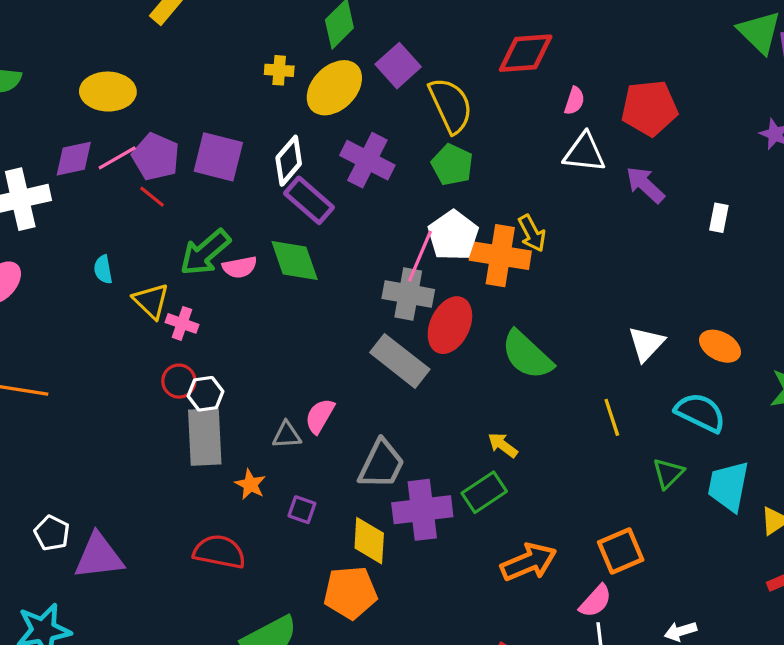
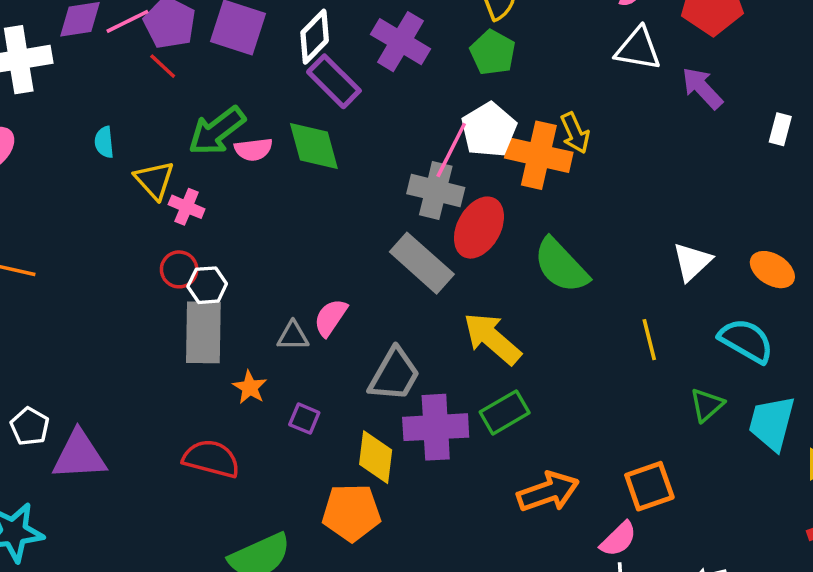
yellow arrow: (503, 445) -> (492, 339), moved, size x1.8

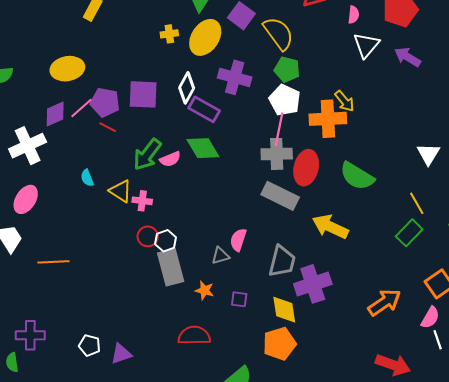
white triangle: (638, 49) -> (366, 45), turned -44
white pentagon: (489, 130) -> (285, 100), moved
green rectangle: (505, 412) -> (409, 233), moved
purple triangle: (79, 455) -> (121, 354), size x0.7

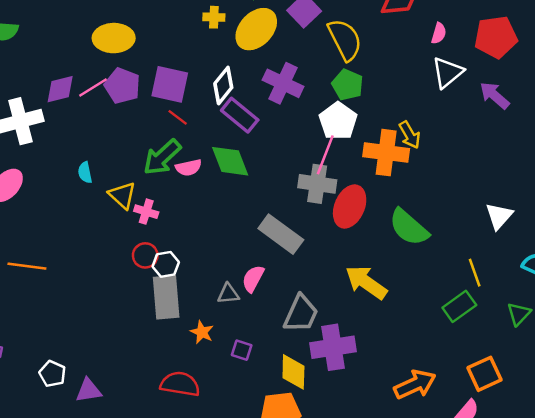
yellow ellipse: (67, 69) -> (114, 38), moved
red line: (108, 127) -> (178, 117), moved
gray rectangle: (280, 196) -> (281, 234), moved

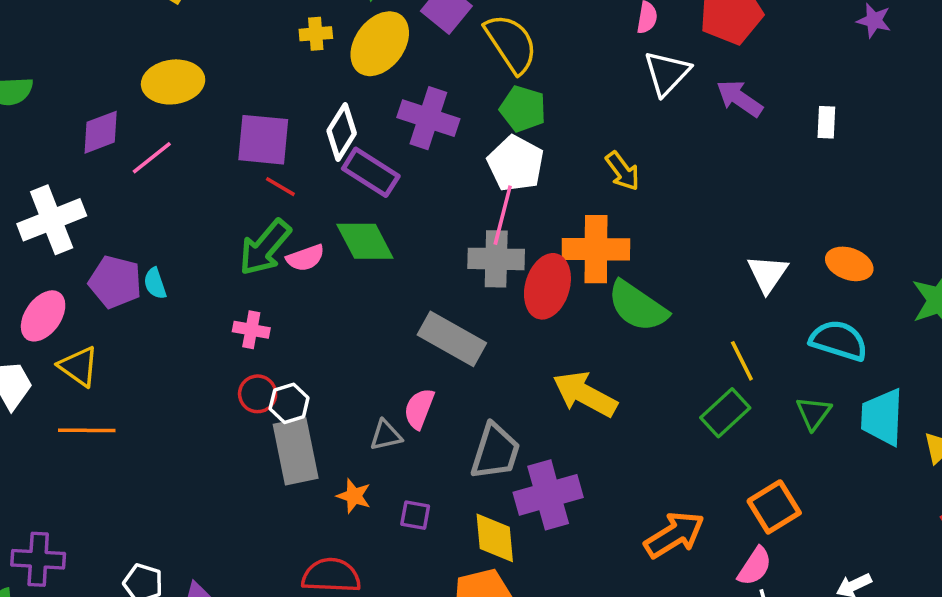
purple pentagon: (122, 86) -> (115, 282), moved
purple diamond: (60, 89) -> (101, 132), moved
orange cross: (386, 153) -> (596, 249), moved
yellow triangle: (122, 195) -> (79, 366), moved

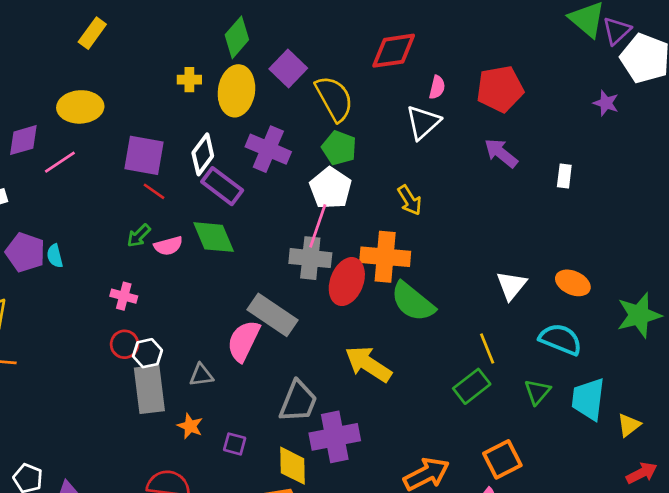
yellow ellipse: (380, 44) -> (236, 91), turned -33
white triangle: (667, 73) -> (423, 122), moved
green arrow: (265, 247) -> (139, 236), size x0.6
pink semicircle: (419, 409) -> (244, 341), moved, size x1.4
gray triangle: (386, 435) -> (201, 375), moved

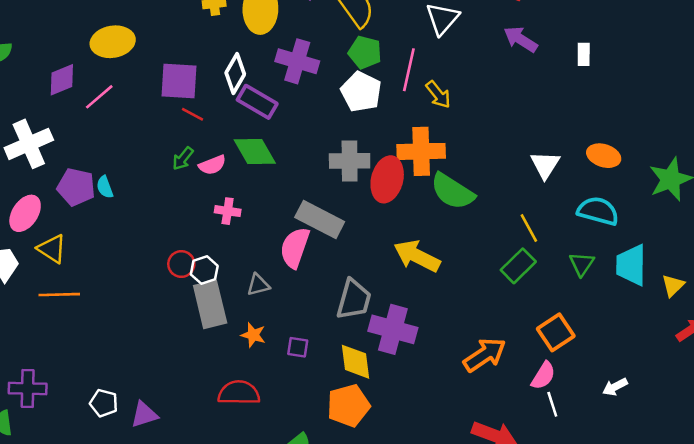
pink line: (318, 226) -> (409, 70), moved
pink cross: (124, 296) -> (228, 211), moved
purple cross: (335, 437) -> (393, 329), turned 33

